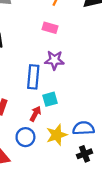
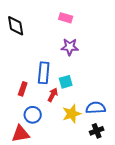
blue rectangle: (33, 77) -> (44, 73), moved
blue circle: (25, 137) -> (33, 115), moved

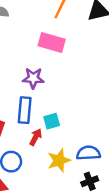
pink rectangle: (66, 18) -> (52, 43), size x1.5
purple star: (70, 47) -> (33, 78), moved

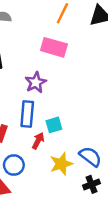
purple star: (33, 78) -> (36, 82), turned -30
blue semicircle: (88, 153) -> (90, 157), turned 40

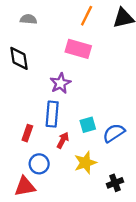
cyan square: (54, 125) -> (88, 125), moved
blue semicircle: (90, 157) -> (114, 133), moved, turned -70

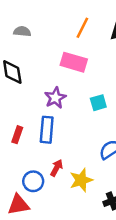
cyan square: (88, 125) -> (98, 103), moved
red rectangle: (27, 133) -> (17, 135), moved
red arrow: (63, 140) -> (57, 168), moved

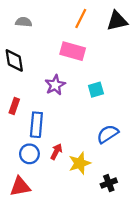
blue rectangle: (47, 130) -> (36, 125), moved
red rectangle: (17, 135) -> (14, 106), moved
blue circle: (33, 181) -> (29, 154), moved

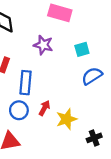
purple star: (55, 85) -> (43, 45), turned -30
blue semicircle: (108, 134) -> (92, 76), moved

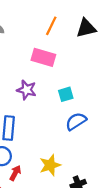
red arrow: (44, 108) -> (15, 173), moved

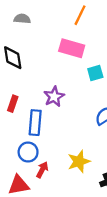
purple star: (27, 90) -> (54, 97), moved, turned 30
cyan square: (66, 94) -> (95, 73), moved

